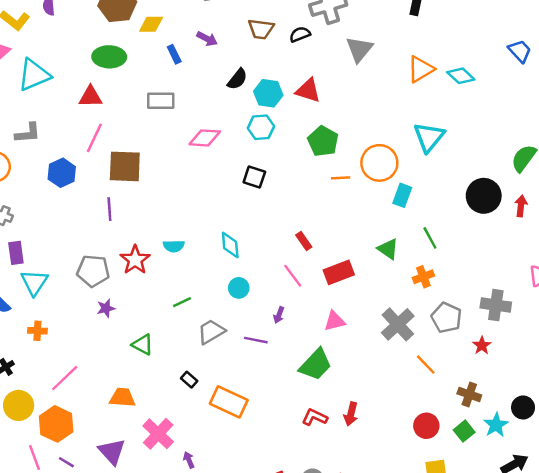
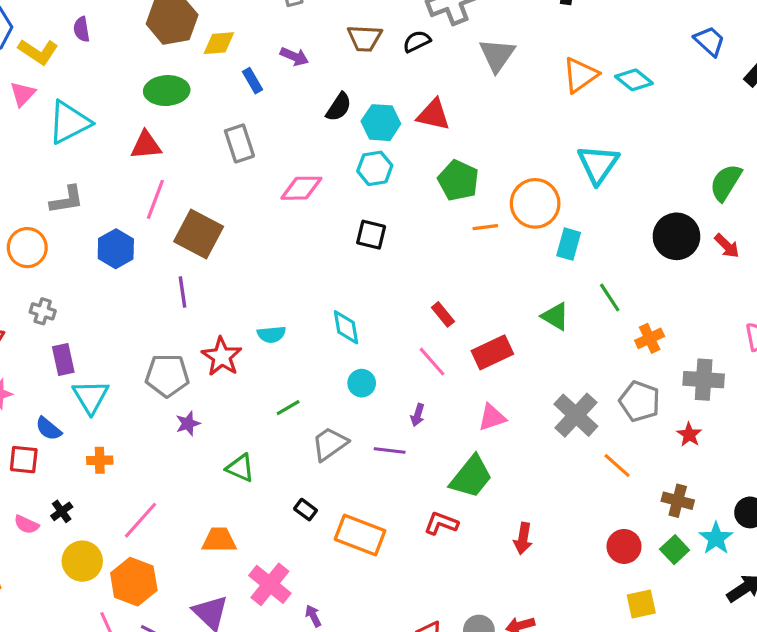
gray rectangle: (161, 101) -> (239, 143), turned 76
brown square: (125, 166) -> (199, 234), turned 30
red arrow: (521, 206) -> (727, 246), turned 132
orange cross: (423, 277) -> (650, 338), moved
red L-shape: (315, 417) -> (441, 523), moved

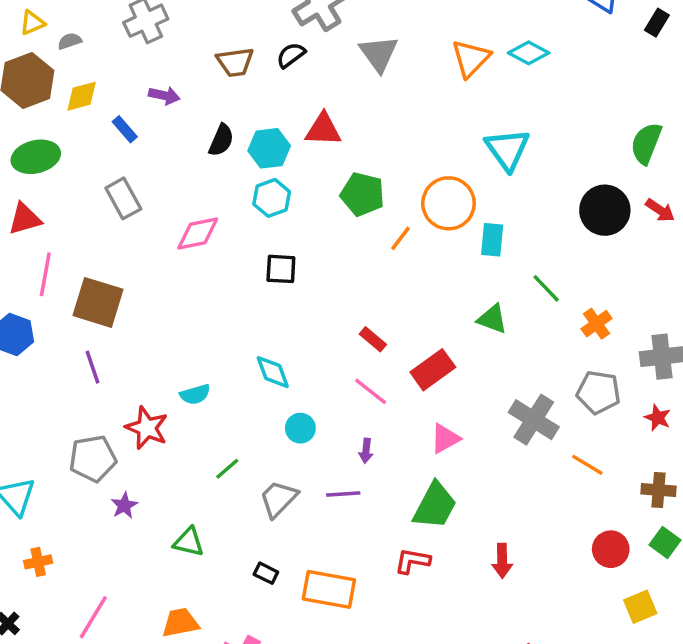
orange line: (485, 227) -> (400, 238), turned -35

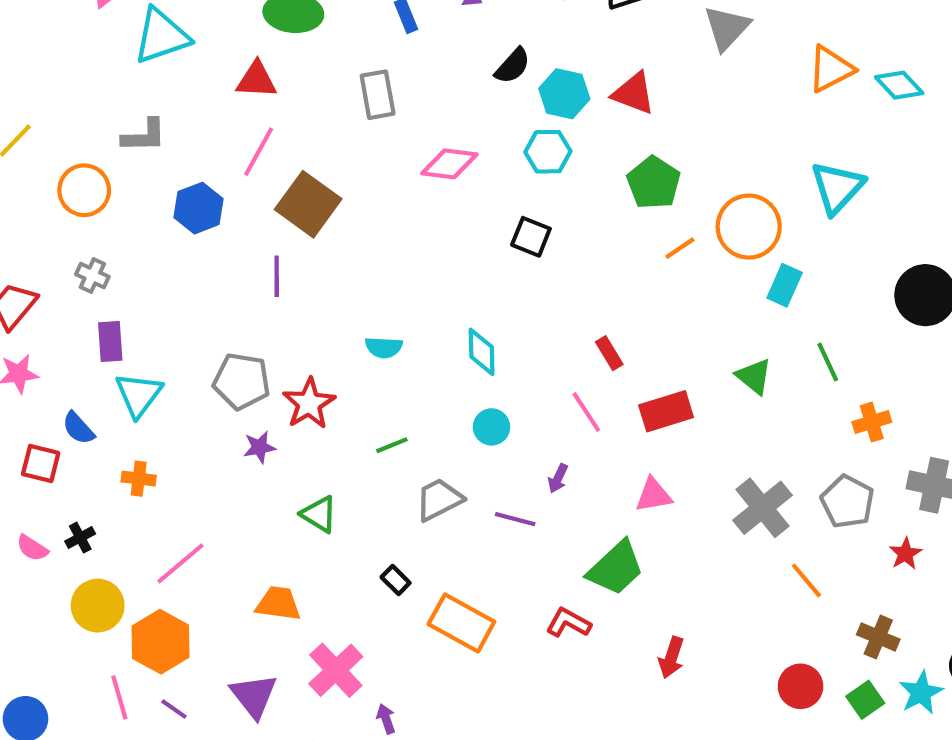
red star: (147, 428) -> (309, 403), moved

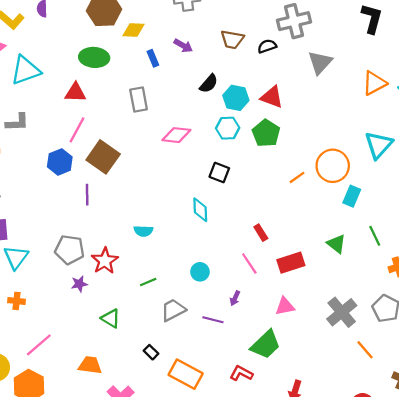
green pentagon: (654, 183) -> (266, 133), moved
blue hexagon: (198, 208) -> (60, 162), moved
cyan diamond: (482, 352) -> (200, 210), moved

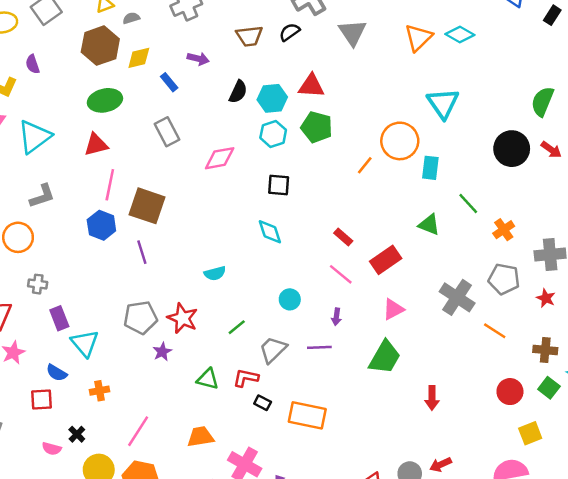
red L-shape: (241, 373) -> (246, 378), moved

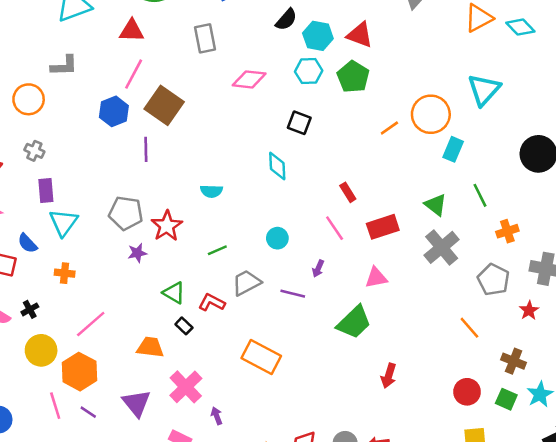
gray cross: (457, 297) -> (442, 247), moved
green square: (549, 388) -> (506, 399), turned -30
black rectangle: (263, 403) -> (184, 326), moved

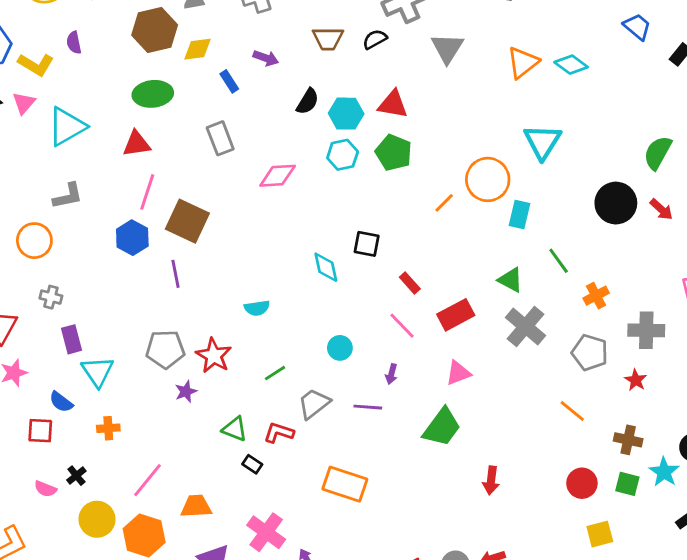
black square: (299, 123) -> (367, 244), moved
orange trapezoid: (150, 347) -> (196, 506), moved

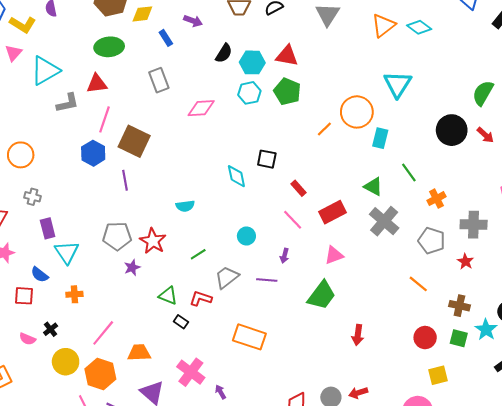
gray L-shape: (68, 196) -> (68, 103), moved

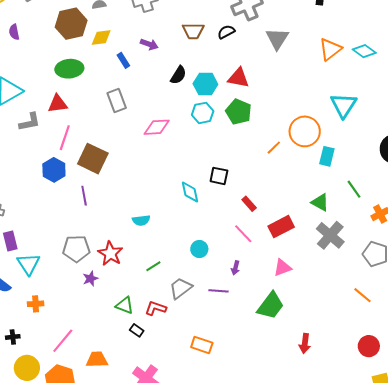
black cross: (51, 329) -> (13, 337), turned 32
orange rectangle: (249, 337) -> (202, 345), size x0.7

